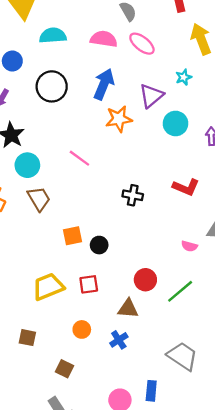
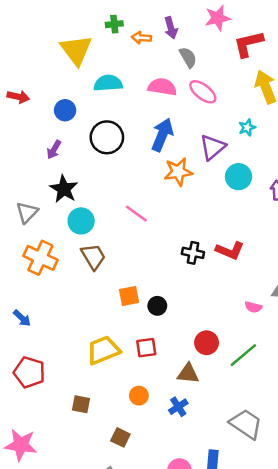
red L-shape: (186, 187) -> (230, 250), moved

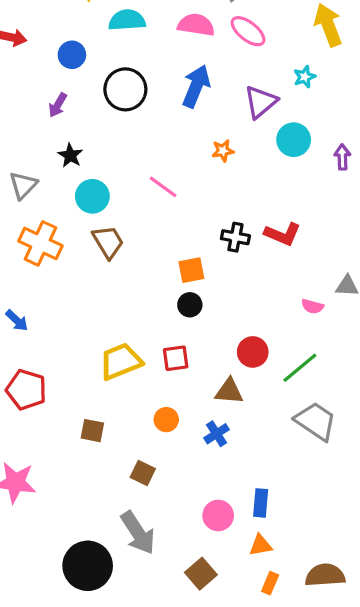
orange star: (178, 172) -> (223, 151), moved, size x0.6
black star: (64, 189) -> (70, 155), size x0.7
orange square: (129, 296) -> (191, 270), moved
gray trapezoid: (246, 424) -> (316, 421), moved

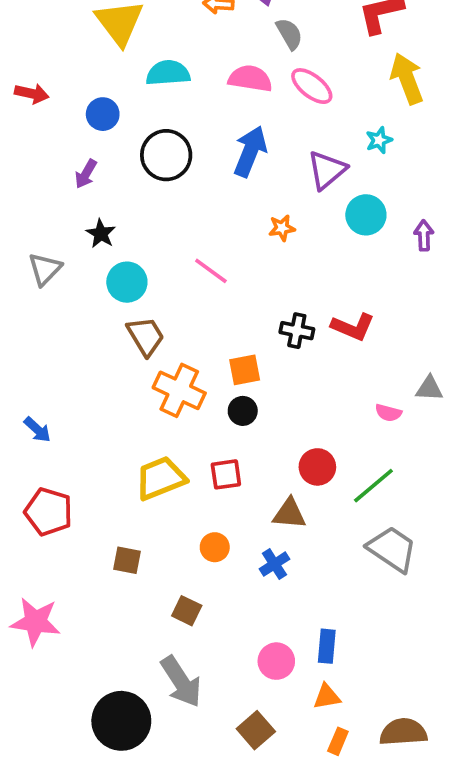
orange cross: (40, 243) -> (179, 390), moved

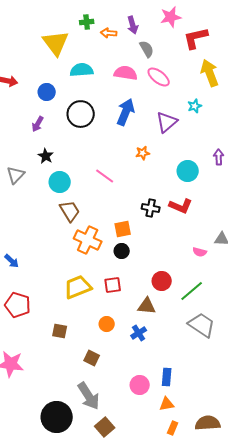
cyan circle: (366, 215) -> (188, 171), moved
brown square: (256, 730) -> (105, 427), moved

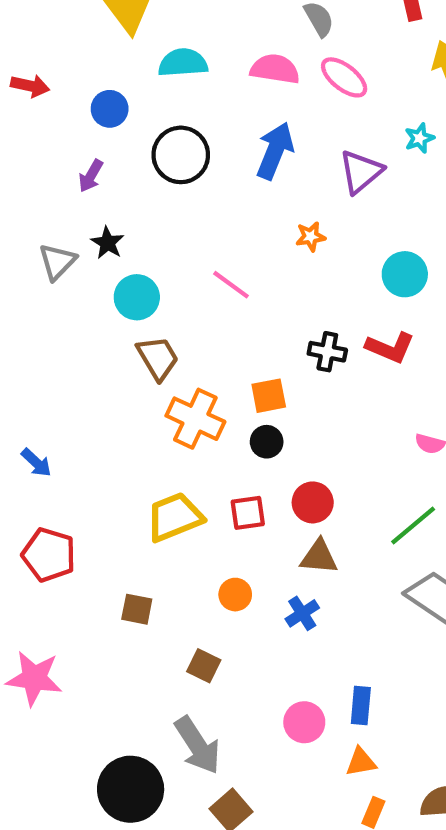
gray triangle: (16, 175) -> (57, 262), moved
red circle: (162, 281) -> (313, 502), moved

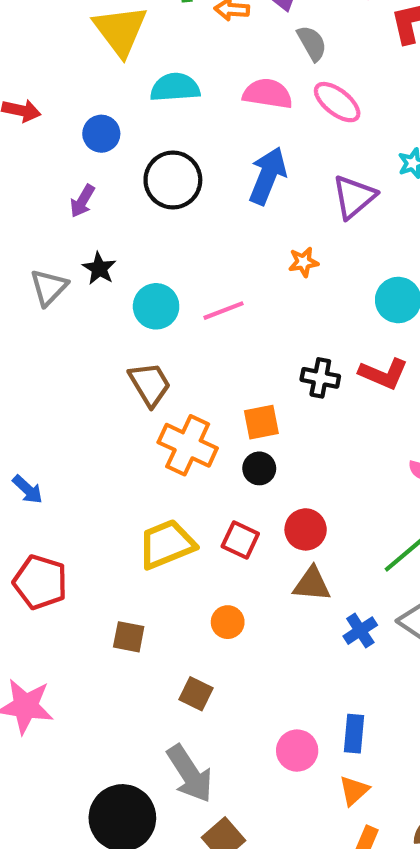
pink line: (231, 285) -> (223, 311), turned -57
cyan circle: (137, 297) -> (156, 306), moved
red square: (248, 513) -> (240, 540), turned 33
blue cross: (302, 613) -> (360, 631), moved
orange triangle: (361, 762) -> (354, 791), turned -32

